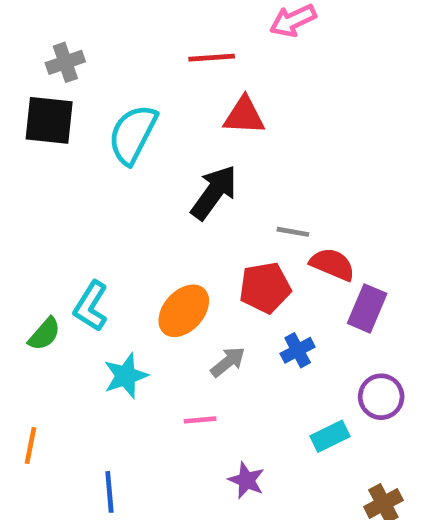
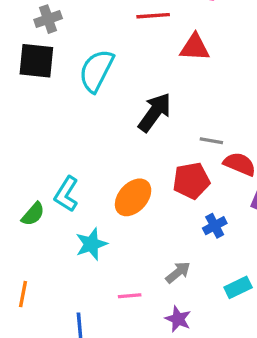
red triangle: (244, 116) -> (195, 47), moved
gray arrow: (228, 362) -> (178, 272), moved
pink line: (200, 420) -> (130, 296), moved

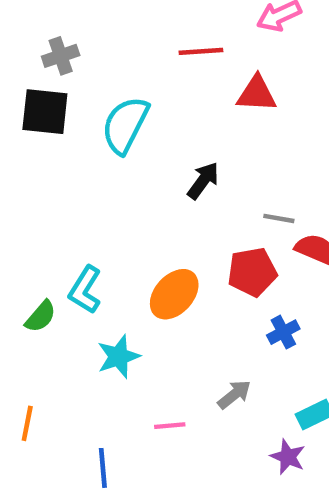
black arrow: (155, 112) -> (203, 181), size x0.7
purple star: (178, 319) -> (288, 457), moved

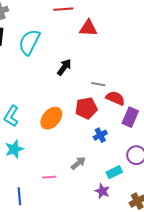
cyan star: (119, 357) -> (14, 149), moved

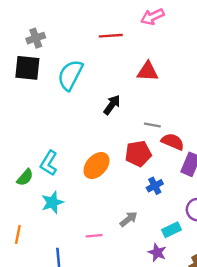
red triangle: (88, 28) -> (148, 71), moved

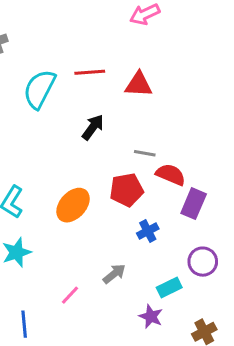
red line: (111, 36) -> (90, 72), moved
pink line: (94, 236) -> (70, 295), turned -42

